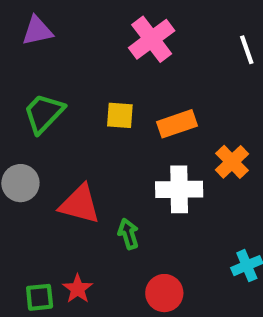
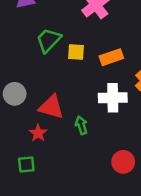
green trapezoid: (44, 113) -> (49, 40), moved
red star: (78, 289) -> (38, 133), moved
red circle: (164, 293) -> (123, 162), moved

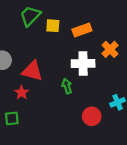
green arrow: (81, 125) -> (67, 86), moved

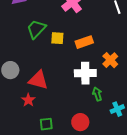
green arrow: (67, 86) -> (97, 94), moved
red circle: (92, 116) -> (80, 122), moved
green square: (12, 118) -> (46, 124), moved

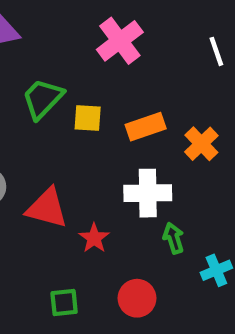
orange cross: (110, 60) -> (201, 144), moved
red star: (28, 100) -> (94, 238), moved

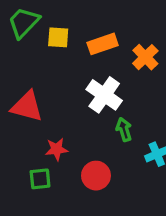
white cross: (148, 193) -> (104, 95), turned 36
red star: (94, 238) -> (57, 149), moved, turned 30

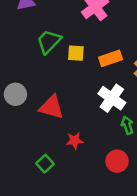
red circle: (96, 176) -> (117, 161), moved
green square: (40, 179) -> (45, 164), moved, turned -36

